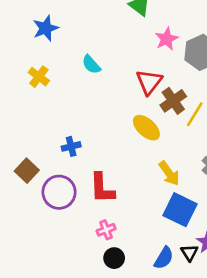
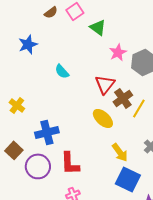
yellow cross: (39, 77) -> (17, 105), moved
blue cross: (71, 146) -> (47, 132), size x1.6

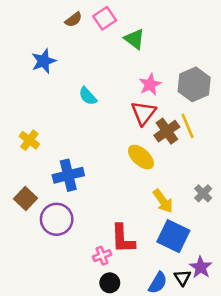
pink star: (118, 52) -> (150, 84), moved
yellow line: (139, 108) -> (188, 126), moved, turned -54
red L-shape: (70, 163) -> (123, 239), moved

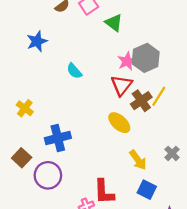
gray hexagon: (194, 84) -> (146, 58), moved
yellow line: (188, 126) -> (159, 96), turned 55
blue square: (173, 236) -> (147, 190), size x0.7

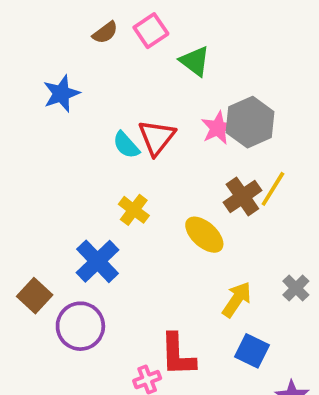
red triangle: (121, 85) -> (157, 137), moved
yellow cross: (25, 108) -> (134, 210), moved
blue cross: (58, 138) -> (98, 261), turned -30
yellow arrow: (138, 160) -> (237, 299), turned -110

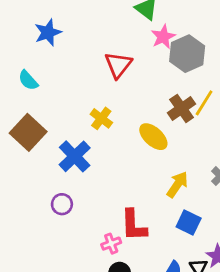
pink star: (218, 128) -> (163, 37), moved
cyan semicircle: (126, 145) -> (28, 80), moved
brown square: (35, 296) -> (28, 132), moved, size x1.4
purple circle: (80, 326) -> (62, 204), size x0.6

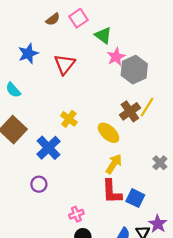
red triangle: (118, 65) -> (65, 64), moved
yellow arrow: (177, 184) -> (114, 164), moved
red L-shape: (134, 225) -> (112, 192), moved

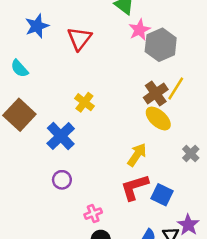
yellow ellipse: (109, 133) -> (158, 118), moved
purple circle: (39, 184) -> (62, 180), moved
red L-shape: (112, 192) -> (134, 187), turned 75

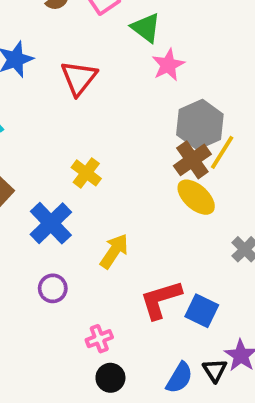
gray hexagon: (161, 45) -> (200, 124), moved
yellow arrow: (137, 155) -> (114, 251), moved

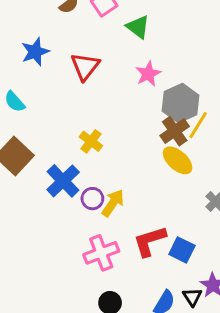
pink star: (168, 65) -> (148, 74), moved
purple circle: (53, 288) -> (92, 199), moved
pink cross: (99, 339) -> (101, 253), moved, size x1.6

